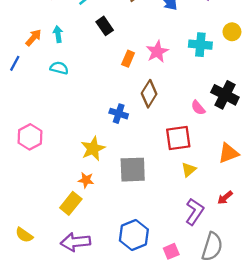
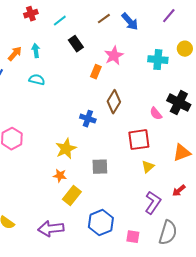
pink star: (157, 52) -> (114, 56), moved
gray square: (133, 170) -> (100, 167), size x0.7
yellow rectangle: (71, 203) -> (72, 196), moved
pink square: (171, 251) -> (133, 237), turned 32

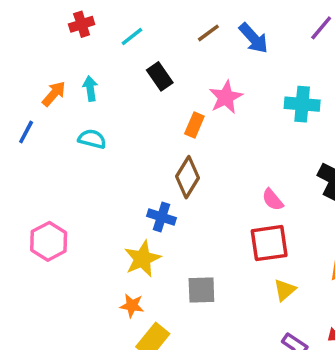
brown diamond: (114, 102) -> (188, 177), moved
pink semicircle: (156, 114) -> (273, 200), moved
blue cross: (88, 119) -> (161, 217), moved

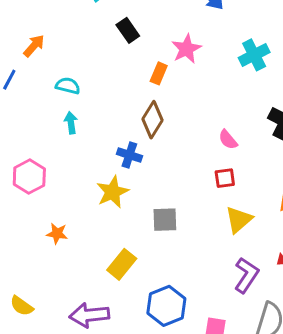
cyan arrow: (90, 89) -> (71, 123), moved
cyan cross: (302, 104) -> (254, 55), turned -32
red square: (269, 243) -> (225, 178), size x0.6
yellow triangle: (285, 290) -> (239, 220), size x1.4
orange star: (132, 306) -> (57, 234), moved

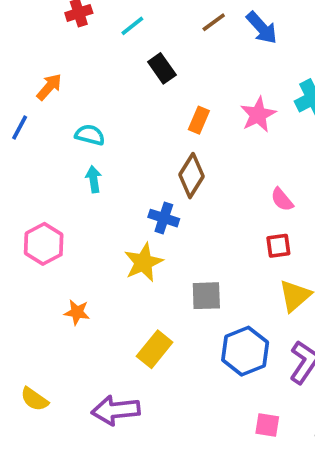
pink star: (186, 49) -> (258, 115), moved
blue hexagon: (166, 306) -> (245, 351), moved

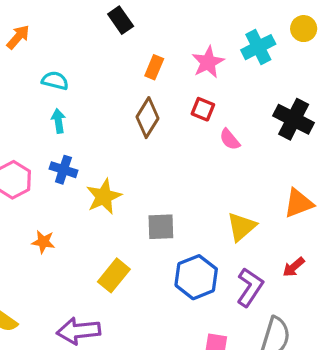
blue cross: (164, 218) -> (63, 170), moved
red square: (278, 246) -> (203, 109), moved, turned 30

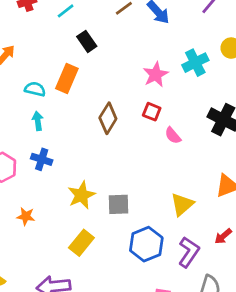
orange rectangle: (154, 67) -> (67, 78), moved, size x1.5
yellow star: (104, 197) -> (81, 195), moved

